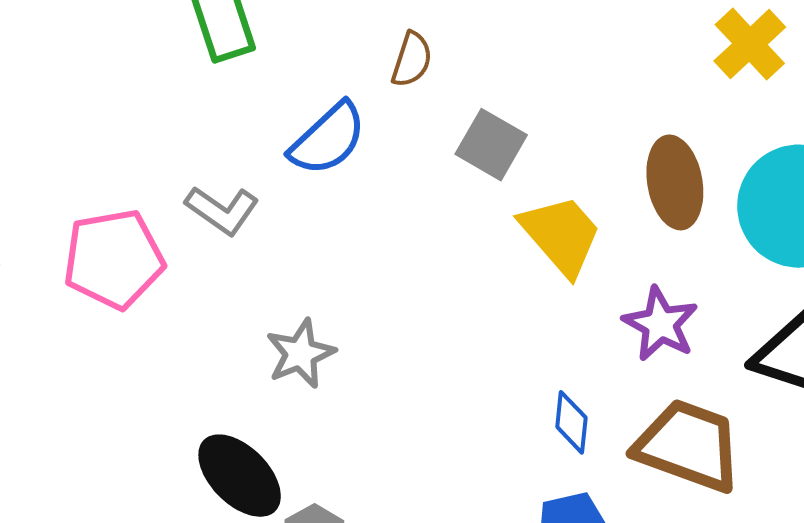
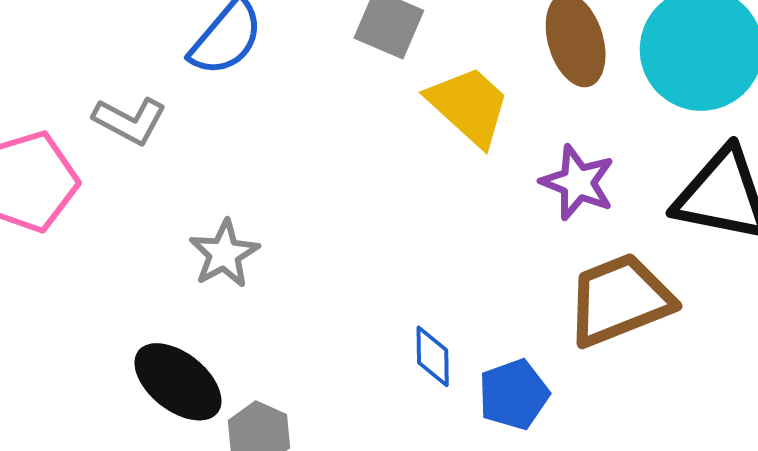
blue diamond: (571, 422) -> (433, 356), moved
brown trapezoid: (688, 446) -> (620, 300), turned -35

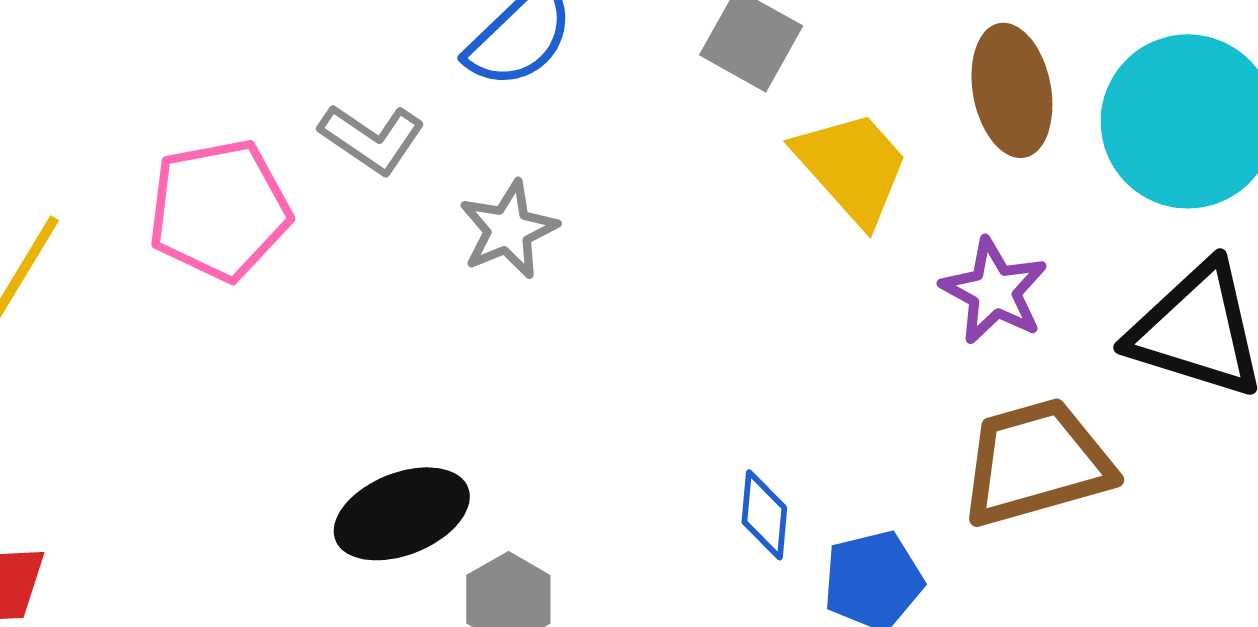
gray star: (224, 254) -> (508, 230), moved
black ellipse: (178, 382) -> (402, 514), turned -66

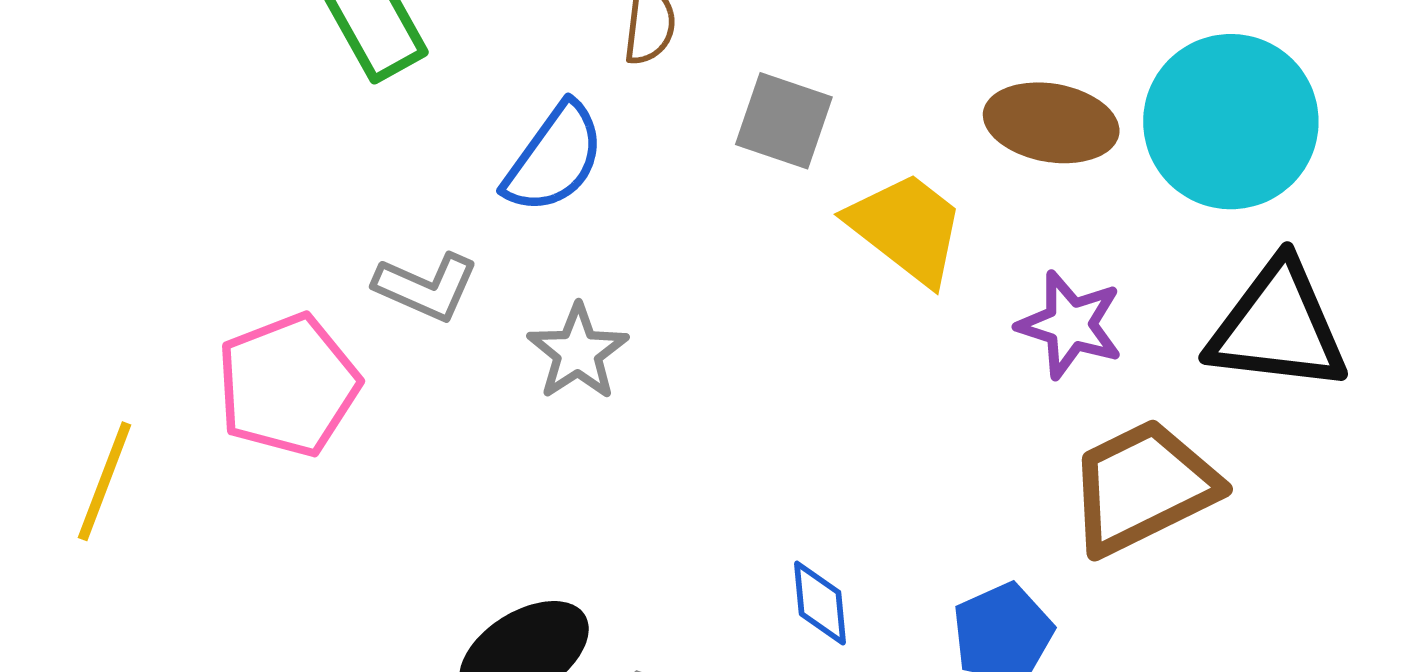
brown ellipse: (1012, 90) -> (1051, 123), turned -59
blue diamond: (764, 515) -> (820, 603), moved

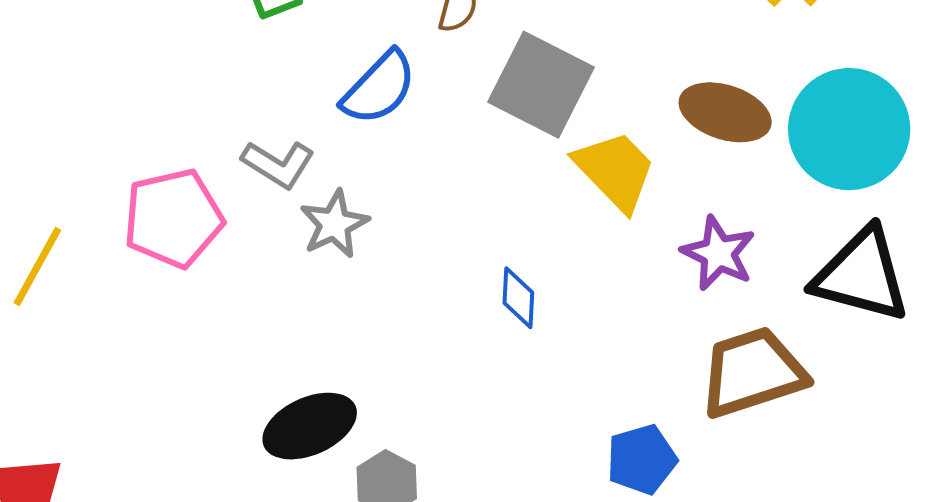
gray square: (784, 121) -> (541, 85), size x1.5
gray star: (578, 352) -> (334, 224), moved
blue diamond: (820, 603) -> (518, 298), moved

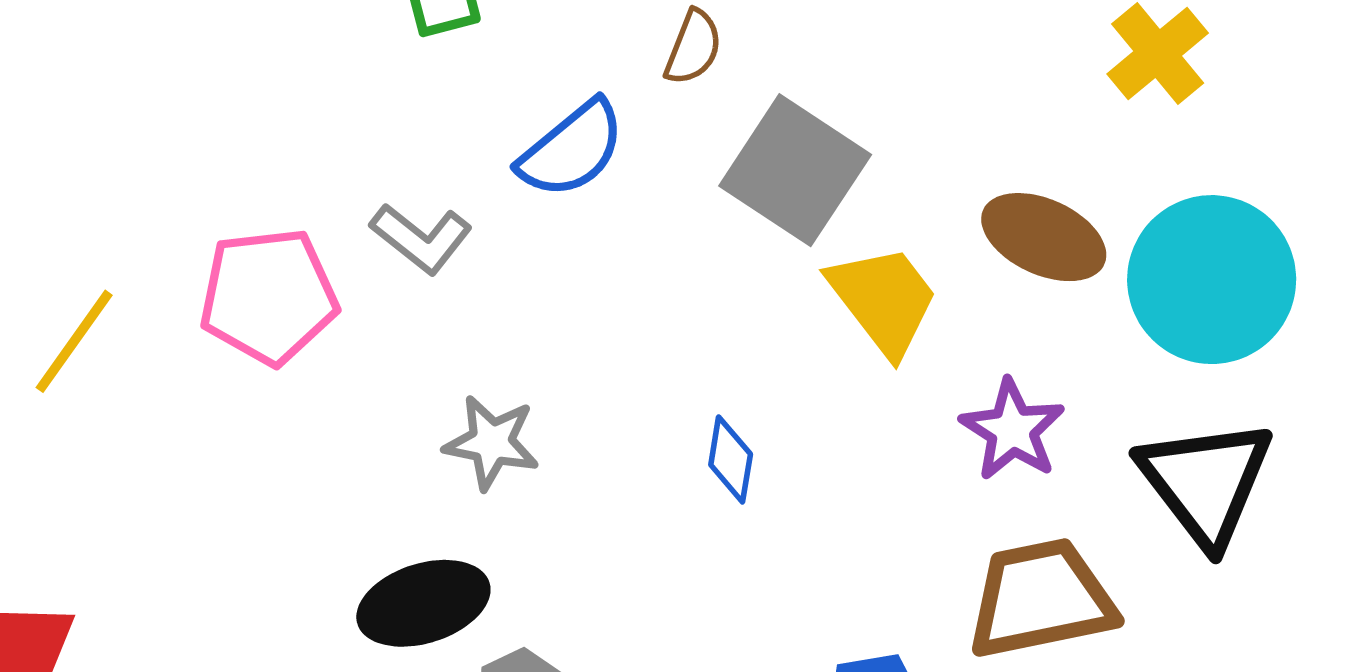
gray star: (334, 224) -> (492, 442), moved, turned 30
black triangle: (861, 275) -> (1206, 482), turned 31

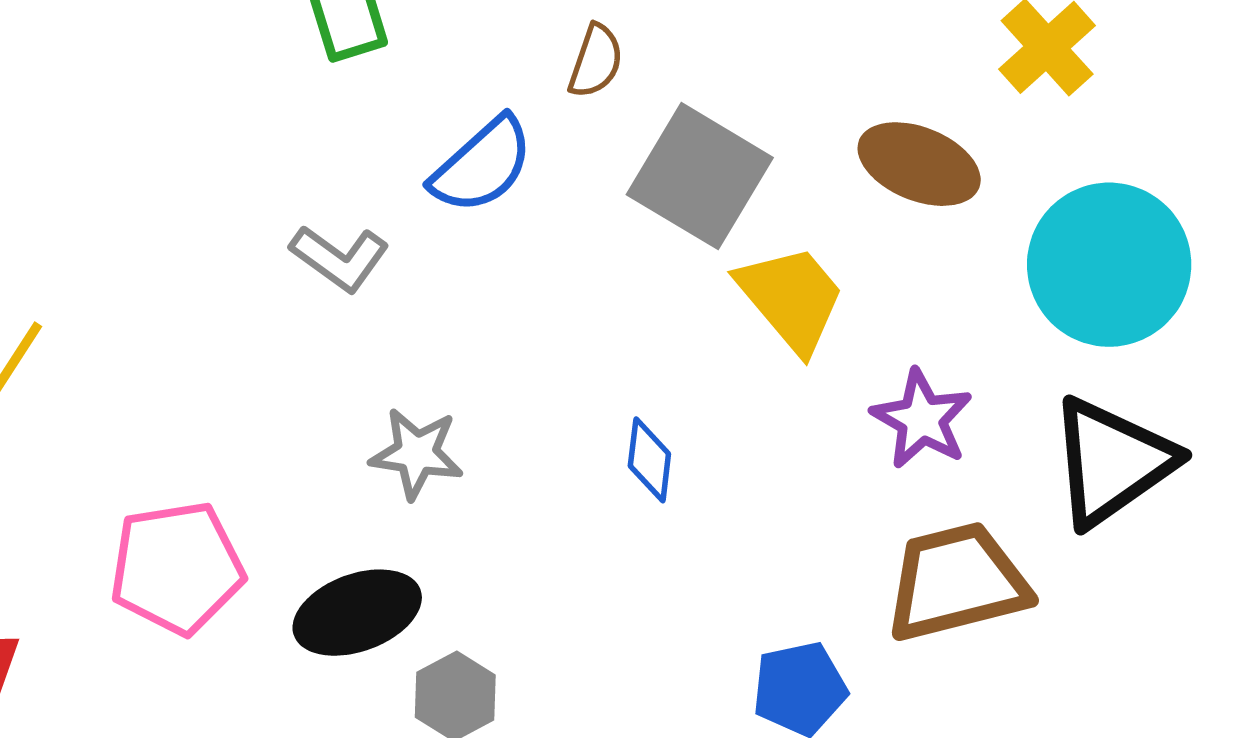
brown ellipse: (1044, 237) -> (919, 164), moved
pink pentagon: (269, 296) -> (177, 568), moved
black triangle: (1206, 482) -> (1112, 462), turned 35

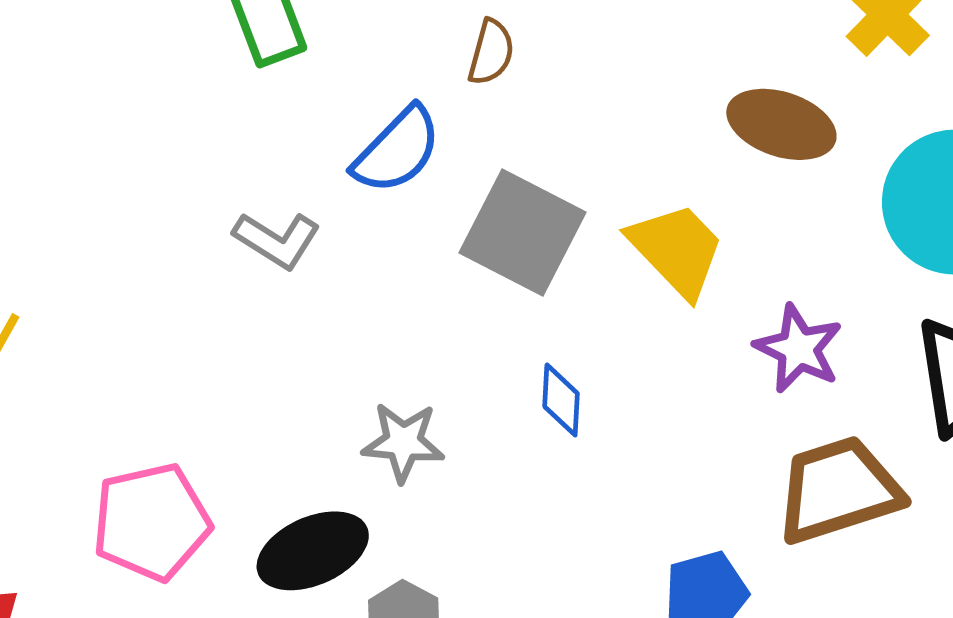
gray square: (700, 176) -> (523, 233), moved
gray star: (417, 453) -> (403, 442), moved

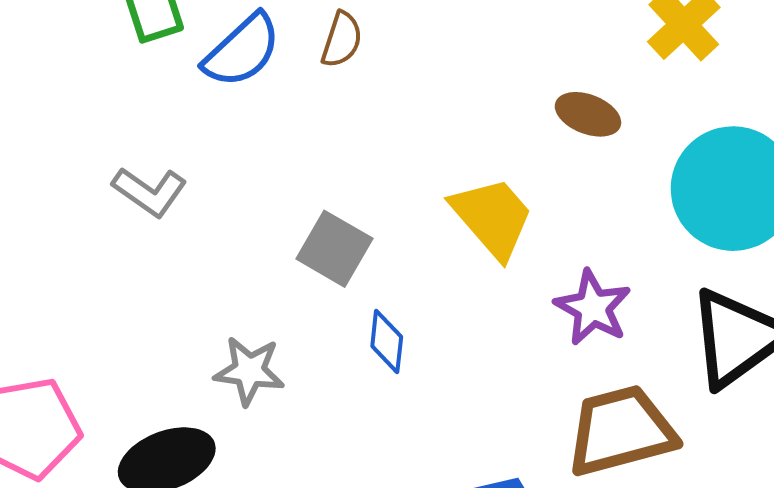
brown ellipse: (781, 124) -> (588, 114), size x0.7
blue semicircle: (397, 150) -> (242, 51), moved
gray square: (523, 233) -> (334, 249), moved, size x0.7

